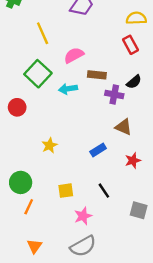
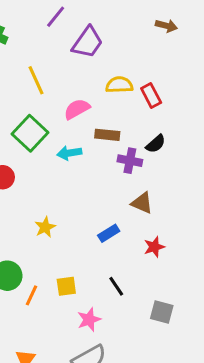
yellow semicircle: (136, 18) -> (119, 85), moved
orange line: (29, 207) -> (31, 295), moved

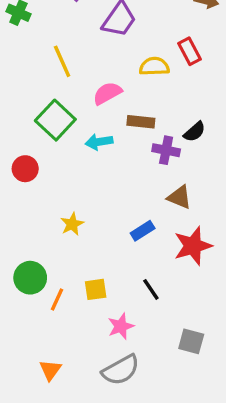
red rectangle: (151, 95) -> (190, 51), moved
red star: (154, 247) -> (193, 246), size x1.6
gray square: (162, 312) -> (191, 341), moved

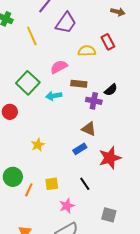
yellow line: (62, 61) -> (32, 36), moved
brown triangle: (179, 197) -> (89, 129), moved

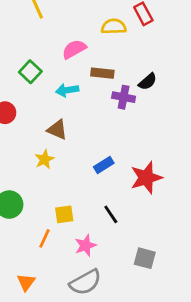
green square: (28, 83) -> (30, 72), size x0.7
brown triangle: (89, 129) -> (57, 130), moved
orange line: (29, 190) -> (44, 238), moved

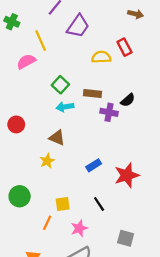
pink semicircle: (74, 49) -> (26, 62), moved
green square: (30, 72) -> (60, 85), moved

